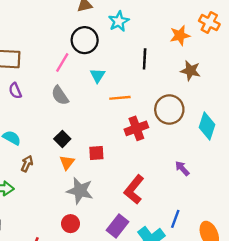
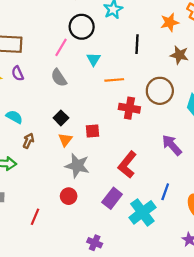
red cross: (136, 128) -> (129, 108), turned 30
purple arrow: (182, 168) -> (172, 145), size x1.5

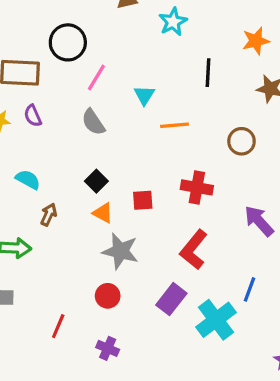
black circle: (82, 27) -> (68, 42), moved
brown circle: (160, 91) -> (241, 141), size x0.7
red cross: (129, 108) -> (197, 187), moved
orange triangle: (65, 140) -> (103, 213), turned -40
purple cross: (95, 243) -> (108, 348), moved

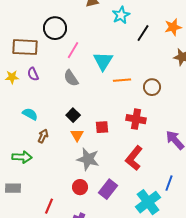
black line: (208, 73) -> (143, 33), moved, turned 30
cyan triangle: (144, 95) -> (103, 61), size x1.5
brown circle: (241, 141) -> (152, 87), moved
orange triangle: (103, 213) -> (77, 135), turned 32
purple rectangle: (171, 299) -> (108, 189), moved

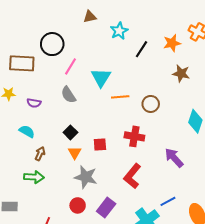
purple semicircle: (33, 74) -> (34, 103), moved, turned -56
green arrow: (22, 157) -> (34, 177), moved
blue line: (169, 183) -> (168, 201), turned 42

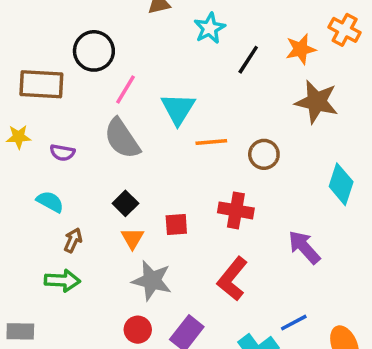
brown star: (181, 74) -> (317, 102), size x1.4
gray semicircle: (68, 95) -> (122, 139), size x1.4

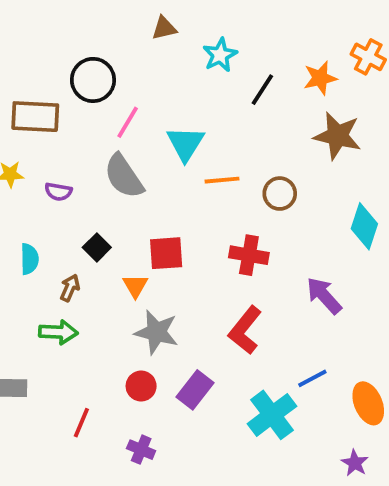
cyan semicircle: (50, 202) -> (29, 259), moved, turned 60
black square: (125, 203) -> (97, 247), moved
red square: (176, 224) -> (166, 253), moved, size x1.4

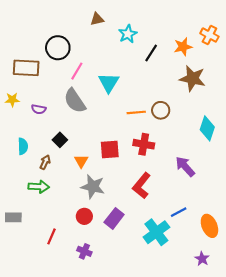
orange line: (222, 180) -> (136, 112), moved
red square: (166, 253) -> (110, 150), moved

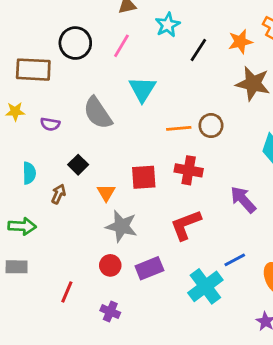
pink line: (77, 71) -> (121, 46), moved
red L-shape: (142, 186) -> (186, 225), turned 30
green arrow: (39, 187) -> (22, 226), moved
purple rectangle: (114, 218) -> (149, 268), turned 30

